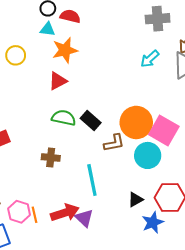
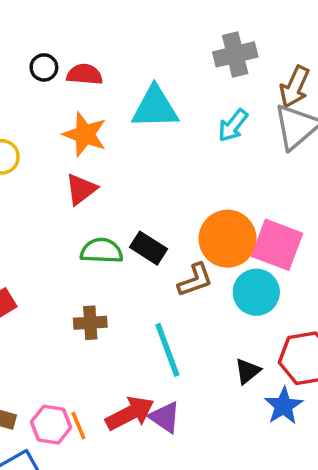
cyan triangle: (48, 29) -> (155, 108), moved, size x1.8
orange star: (65, 50) -> (85, 134), turned -30

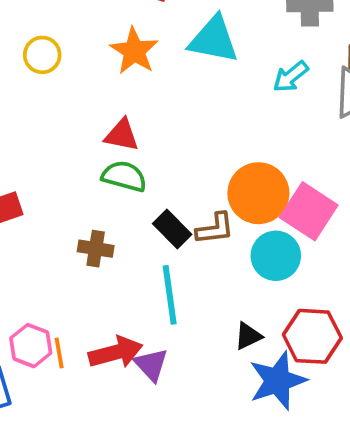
red triangle: (81, 189) -> (122, 135), moved, turned 36
black rectangle: (148, 248) -> (172, 229), moved
blue star: (284, 406) -> (278, 381), size x1.4

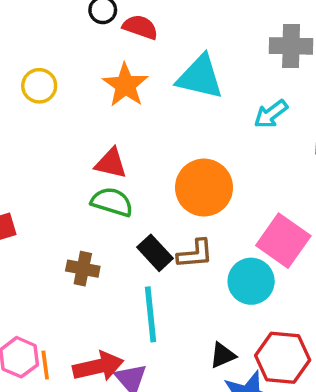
orange circle: (258, 193) -> (204, 188), moved

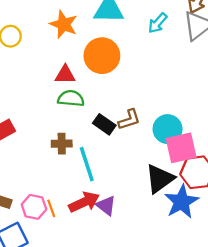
orange circle: (204, 188) -> (102, 56), moved
pink square: (283, 241) -> (181, 148), moved, turned -36
cyan line: (150, 314) -> (87, 164), moved
black triangle: (223, 355) -> (160, 179), size x1.8

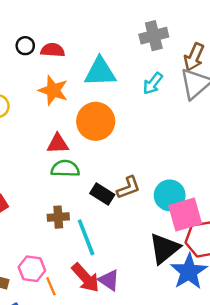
red arrow: (84, 202) -> (85, 278), turned 76
pink hexagon: (34, 207) -> (32, 269), moved

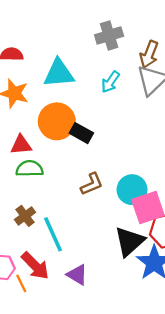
black rectangle: (102, 194) -> (81, 133), moved
brown cross: (58, 217) -> (25, 216), turned -30
red arrow: (85, 278) -> (35, 266), moved

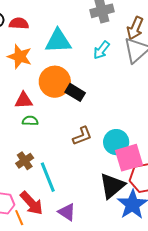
green semicircle: (30, 169) -> (30, 121), size x0.7

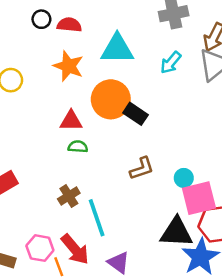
cyan circle: (116, 142) -> (184, 178), size x0.6
black triangle: (112, 186) -> (176, 232), turned 40

